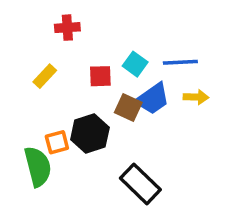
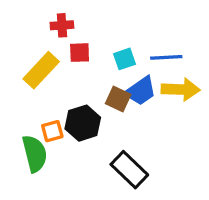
cyan square: (135, 64) -> (124, 59), turned 35
yellow rectangle: (45, 76) -> (41, 70), size x1.6
red square: (100, 76) -> (80, 53), moved
yellow arrow: (196, 97) -> (181, 89), size x1.6

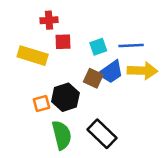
yellow rectangle: (41, 70) -> (33, 56), turned 64
green semicircle: (35, 154) -> (62, 135), moved

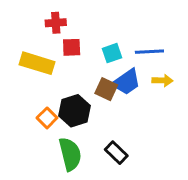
yellow arrow: (142, 71) -> (162, 80), size x0.6
orange square: (41, 103) -> (47, 118), turned -30
black rectangle: (102, 134) -> (116, 153), size x0.7

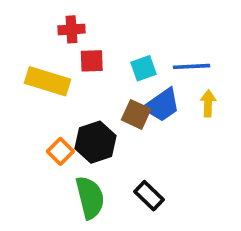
yellow arrow: (162, 80) -> (208, 103), turned -90

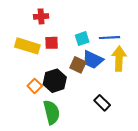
red square: (92, 61) -> (52, 43), moved
yellow arrow: (208, 103) -> (119, 59), size x1.6
blue trapezoid: (162, 105) -> (93, 60), turned 60
black rectangle: (149, 196) -> (102, 103), moved

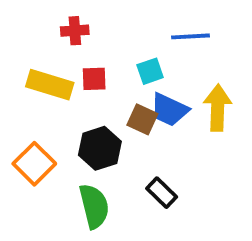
blue line: (109, 38) -> (191, 36), moved
orange square: (35, 86) -> (34, 164), moved, size x1.5
black rectangle: (102, 103) -> (162, 193), moved

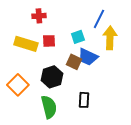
blue line: (191, 36) -> (99, 19), turned -60
yellow arrow: (218, 108) -> (110, 38), moved
black rectangle: (162, 193) -> (84, 100), turned 49

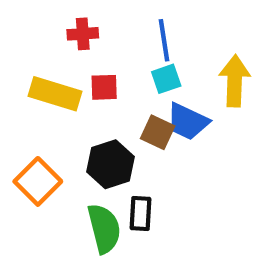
blue line: (99, 19) -> (164, 40), moved, turned -36
black rectangle: (84, 100) -> (140, 214), moved

